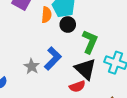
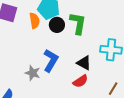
green L-shape: (90, 42) -> (78, 23), moved
black triangle: (85, 69) -> (84, 63), size x0.7

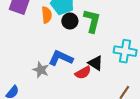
blue L-shape: (51, 60) -> (61, 58), turned -100
red semicircle: (80, 81) -> (83, 73), moved

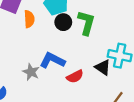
orange semicircle: (47, 15) -> (29, 19), moved
black triangle: (96, 63) -> (103, 67), moved

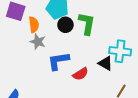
blue L-shape: (52, 60) -> (58, 61), turned -30
gray star: (31, 72) -> (38, 42), moved

